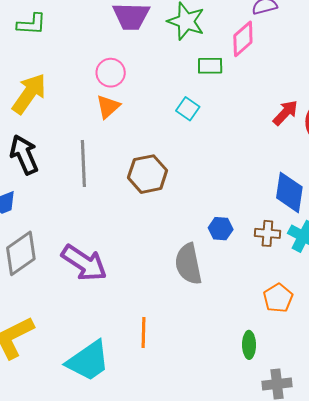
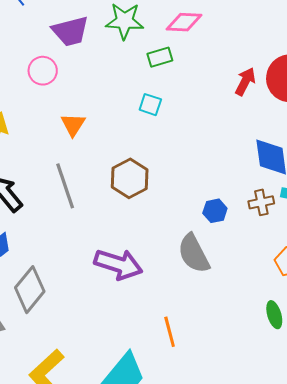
pink diamond: (243, 39) -> (184, 22), turned 60
pink circle: (111, 73) -> (43, 71), moved
purple arrow: (84, 263) -> (118, 264), moved

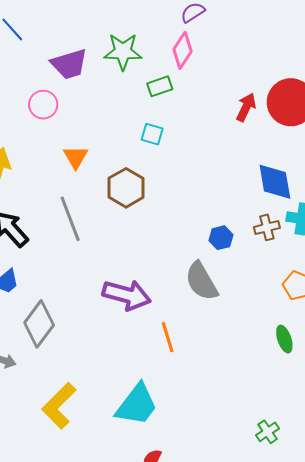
pink diamond: (184, 22) -> (182, 50), turned -57
brown hexagon: (130, 178) -> (126, 188), moved
orange line: (170, 332) -> (168, 337), moved

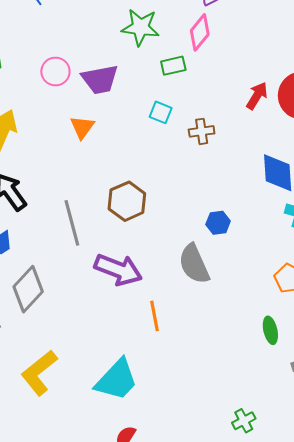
purple trapezoid: (69, 64) -> (100, 79), moved
brown hexagon: (126, 188) -> (127, 201), moved
gray line: (70, 219) -> (72, 223), moved
brown cross: (267, 227) -> (202, 131), moved

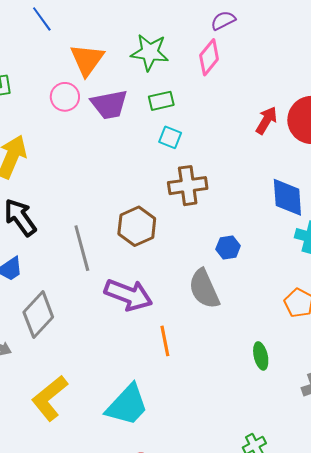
green rectangle: (173, 66) -> (161, 101), moved
orange triangle: (82, 127) -> (87, 60), moved, size x1.4
brown cross: (202, 131) -> (188, 186), moved, size x1.5
green ellipse: (270, 330) -> (261, 356), moved

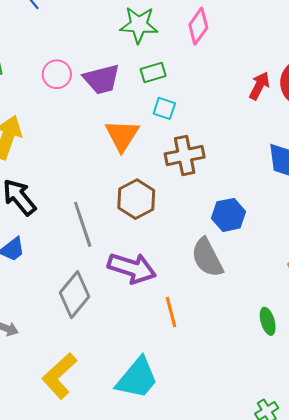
orange triangle: (87, 60) -> (122, 135), moved
blue hexagon: (228, 248) -> (229, 215), size x1.4
gray diamond: (38, 315) -> (74, 295), moved

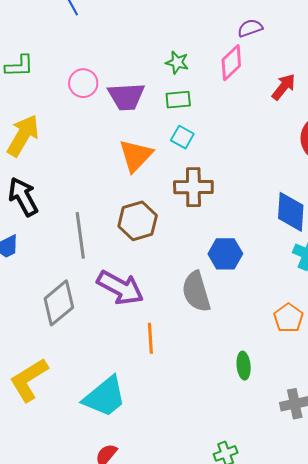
green star: (139, 25) -> (177, 62), moved, size x0.6
red arrow: (259, 86) -> (284, 87), moved

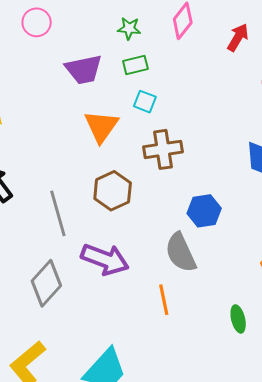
pink circle: (83, 83) -> (37, 22), moved
orange line: (150, 338) -> (164, 300), moved

